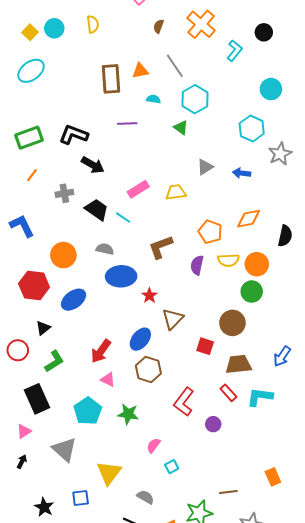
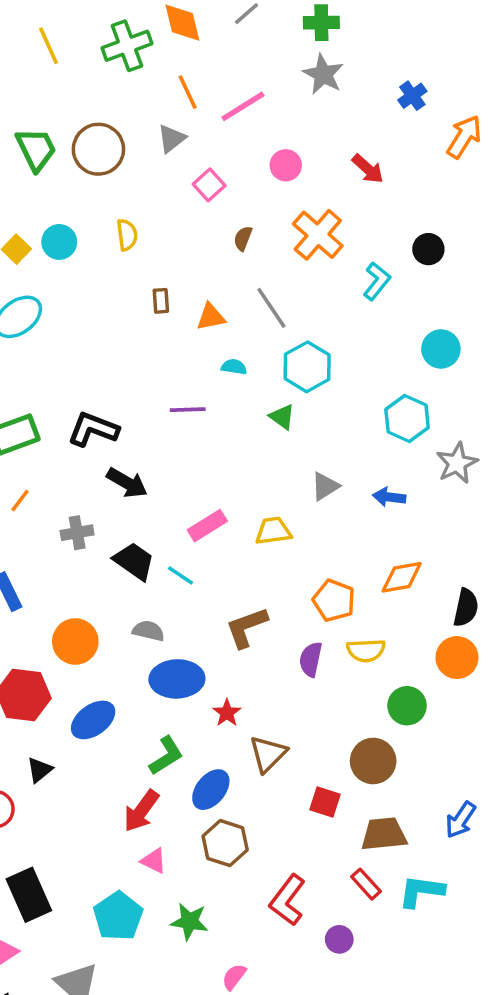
brown rectangle: (111, 79) -> (161, 301), moved, size x0.5
orange circle: (257, 264) -> (457, 658), moved
green L-shape: (54, 361) -> (166, 756), moved

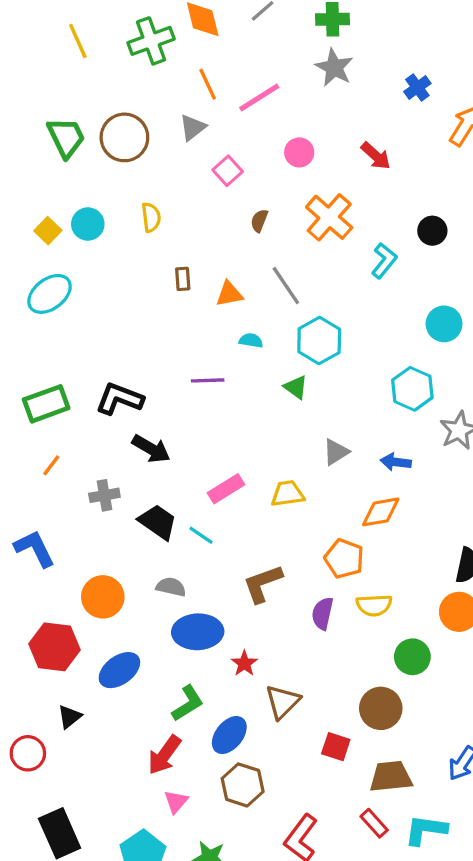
orange diamond: (402, 577) -> (381, 512), moved
pink triangle: (154, 861) -> (176, 802), turned 45

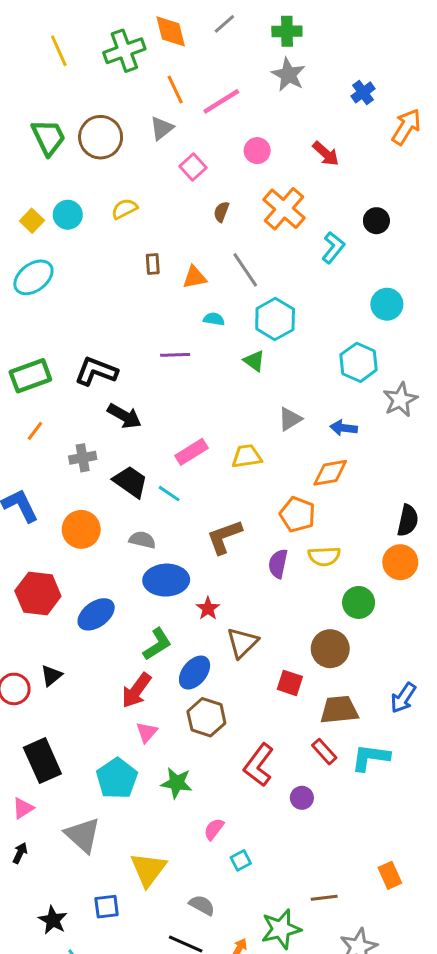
yellow semicircle: (151, 217) -> (124, 209), turned -110
orange circle: (103, 597) -> (81, 529), moved
black triangle: (70, 717) -> (51, 676), moved

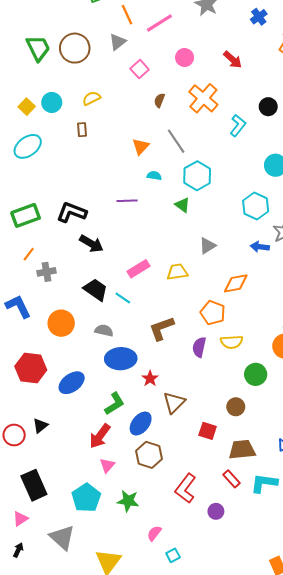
brown rectangle: (153, 264) -> (82, 130), moved
orange triangle: (195, 277) -> (141, 146), turned -36
blue arrow: (344, 428) -> (260, 247), moved
gray cross: (83, 458) -> (46, 272), moved
brown circle: (330, 649) -> (236, 407), size x0.7

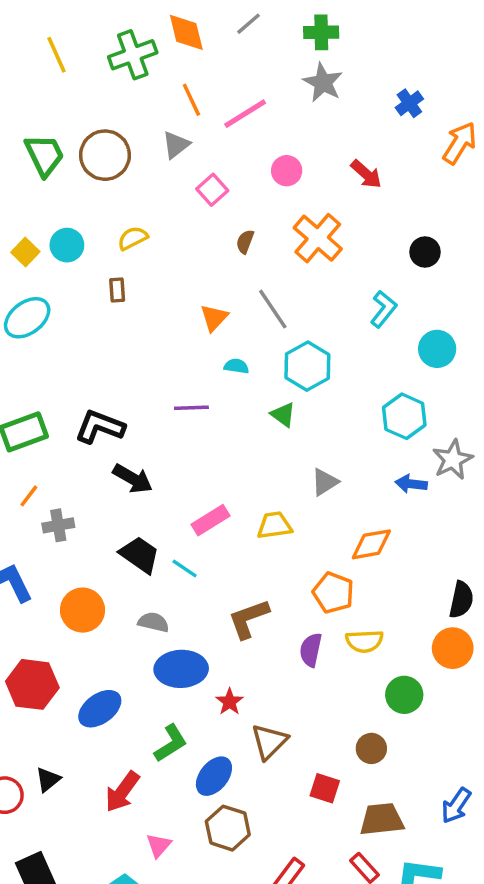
cyan L-shape: (238, 125) -> (383, 309), moved
red arrow: (100, 436) -> (122, 792), moved

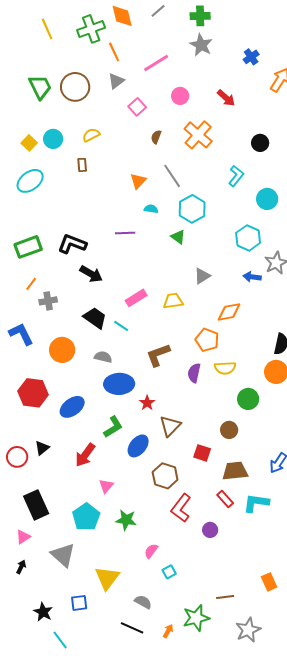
orange line: (191, 100) -> (114, 52), moved
brown hexagon: (228, 828) -> (165, 476), moved

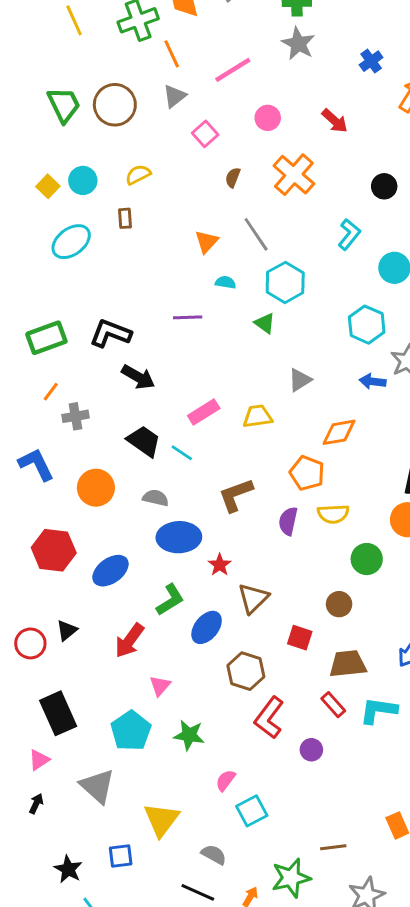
cyan ellipse: (30, 181) -> (71, 242), moved
cyan square: (169, 572) -> (252, 811), size x1.5

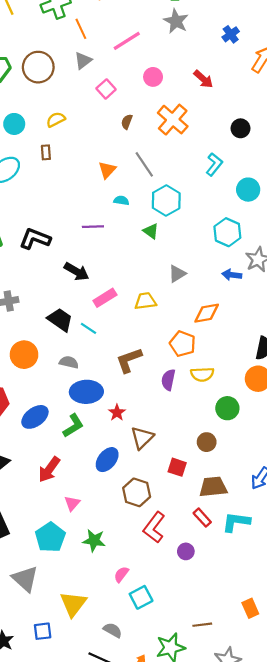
black arrow: (138, 377) -> (77, 272), moved
green L-shape: (170, 600) -> (73, 426), moved

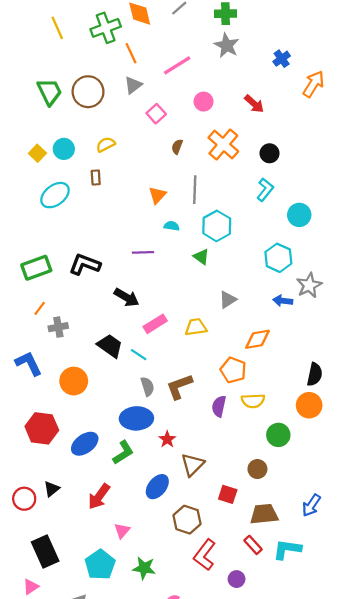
black circle: (241, 128) -> (270, 153), moved
gray line: (144, 164) -> (195, 190), turned 36
gray semicircle: (69, 362) -> (147, 387), moved, turned 60

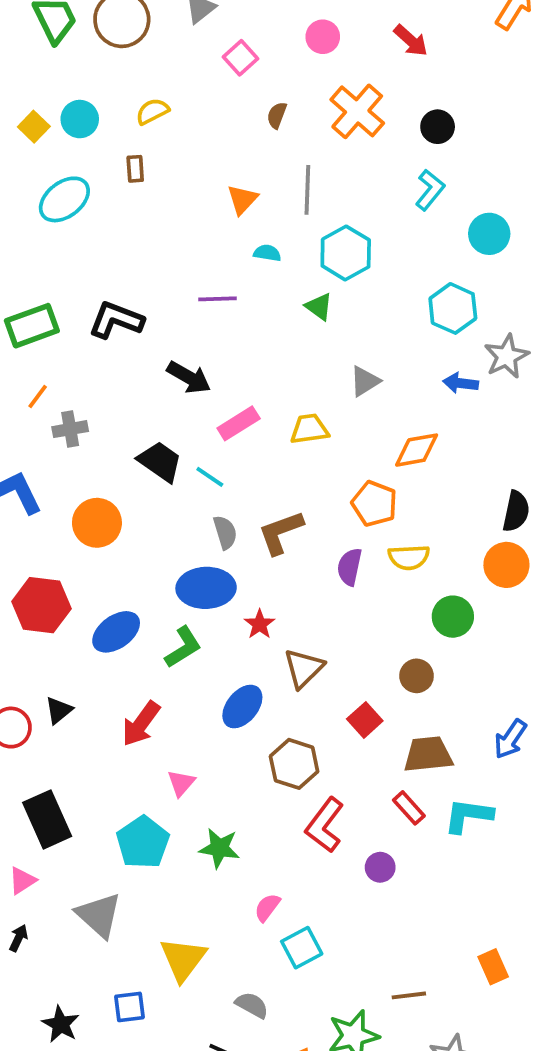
red square: (228, 494) -> (365, 720), turned 30

